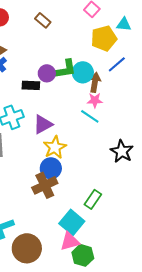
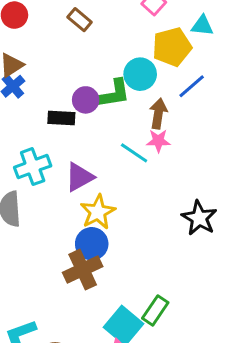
cyan circle: (83, 72) -> (140, 74), moved
cyan line: (90, 116) -> (134, 153), moved
green rectangle: (93, 199) -> (155, 310), moved

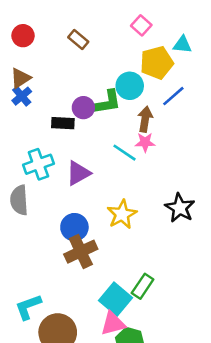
yellow star: (98, 212) -> (122, 214), moved
blue circle: (92, 244) -> (74, 227), moved

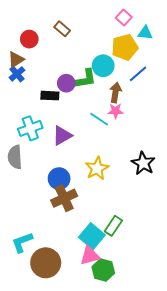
pink square: (141, 25) -> (124, 18), moved
red circle: (23, 36) -> (29, 39), moved

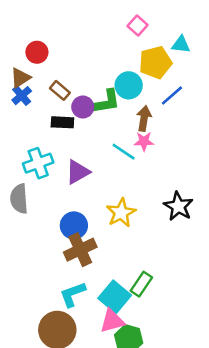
pink square: (124, 18) -> (138, 25), moved
brown rectangle: (62, 29) -> (60, 90), moved
cyan L-shape: (22, 242) -> (73, 294), moved

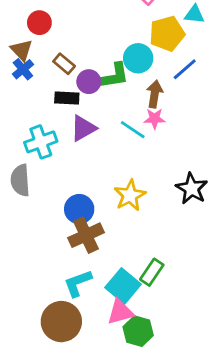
brown triangle: (20, 78) -> (22, 50), turned -40
purple triangle: (78, 172) -> (83, 128), moved

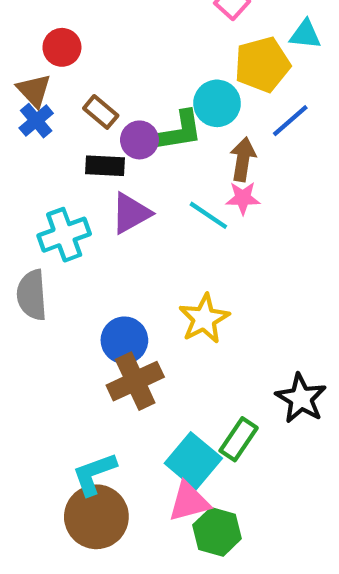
black star: (192, 189) -> (301, 398), moved
cyan L-shape: (78, 283) -> (94, 474), moved

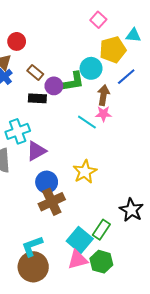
purple triangle: (131, 213) -> (36, 151), moved
green hexagon: (217, 532) -> (101, 262), moved

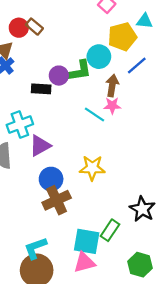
brown rectangle: (35, 72) -> (34, 27), moved
yellow star: (85, 172) -> (92, 168), turned 30
cyan square: (80, 240) -> (87, 241), turned -30
green hexagon: (101, 262) -> (140, 265), moved

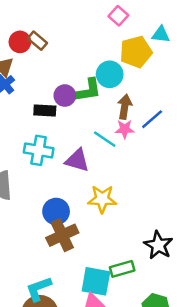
blue line: (137, 66) -> (152, 119), moved
cyan cross: (20, 124) -> (39, 150), moved, turned 30
purple triangle: (40, 146) -> (77, 160), moved, turned 45
green rectangle: (110, 230) -> (122, 269), turned 40

